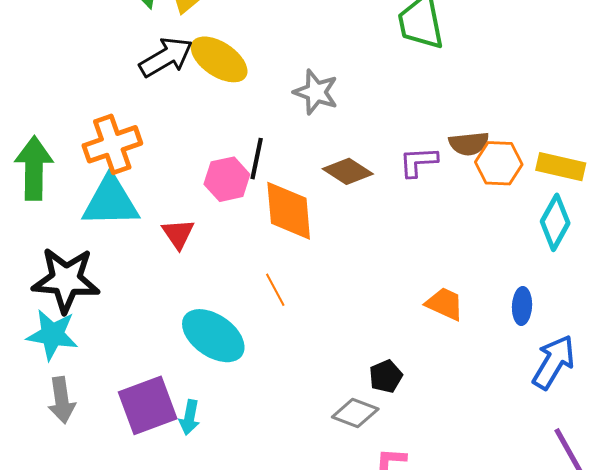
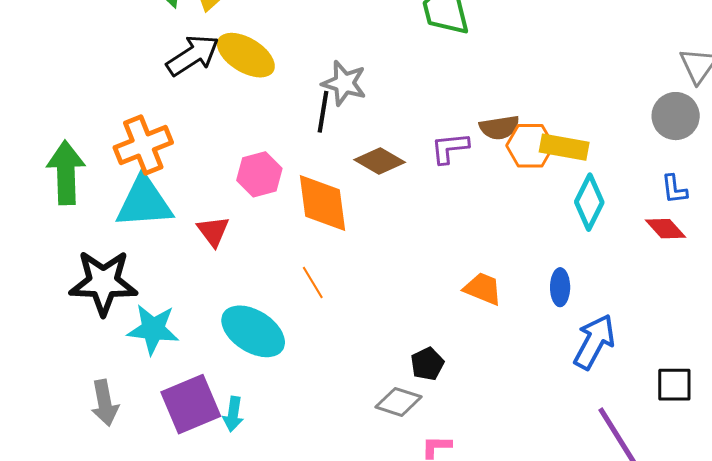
black line: (257, 159) -> (323, 112), moved
yellow rectangle: (561, 167) -> (564, 147), moved
cyan star: (52, 335) -> (153, 329), moved

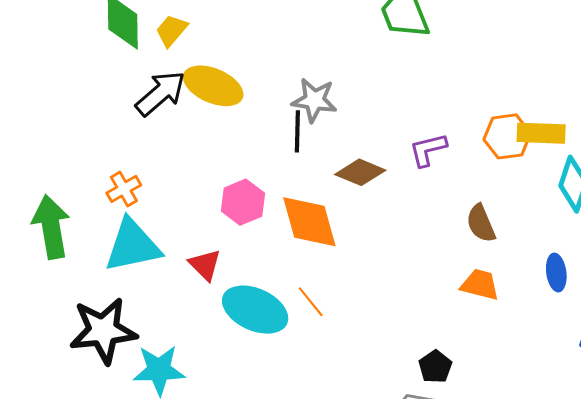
brown semicircle: (499, 127) -> (481, 223), moved, turned 84
orange cross: (143, 145) -> (124, 189), size x0.6
cyan ellipse: (253, 331) -> (255, 310), moved

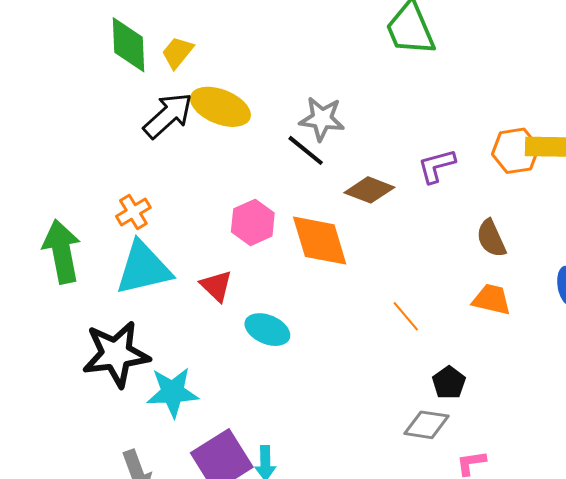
black line: (297, 131) -> (306, 150), turned -51
orange line: (311, 302) -> (406, 316), moved
cyan ellipse: (255, 310) -> (267, 330), size x0.7

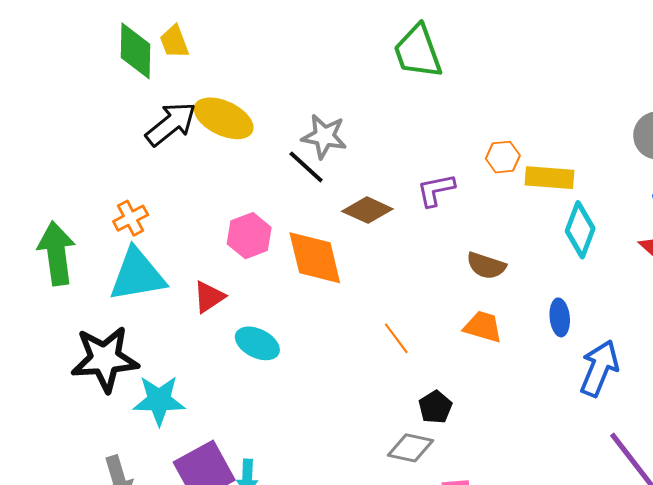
yellow trapezoid: (177, 52) -> (174, 42), moved, turned -63
orange hexagon: (515, 151) -> (503, 157), moved, size x0.7
brown semicircle: (491, 238) -> (486, 266), turned -51
red triangle: (216, 286) -> (209, 297), turned 39

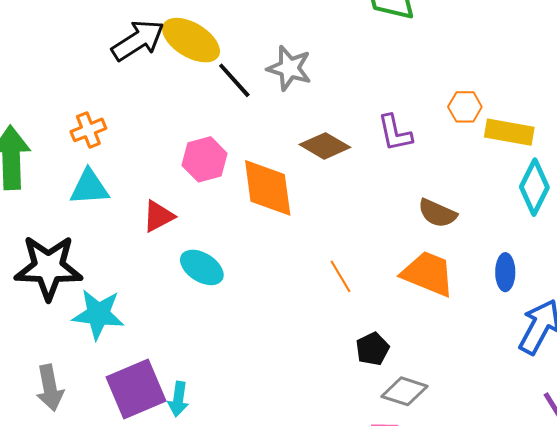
black line: (306, 167) -> (234, 80), moved
purple L-shape: (436, 190) -> (395, 133), turned -96
cyan triangle: (137, 275) -> (89, 187), size x0.7
orange trapezoid: (483, 327) -> (428, 274), size x1.4
gray diamond: (411, 448) -> (404, 391), moved

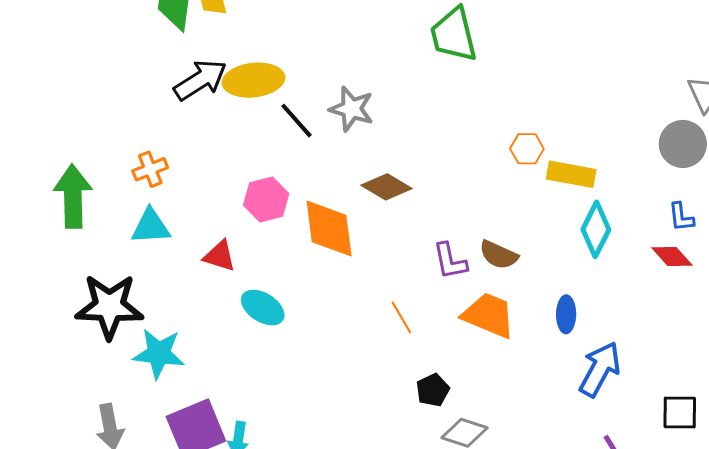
yellow ellipse: (191, 40) -> (253, 80), turned -38
purple L-shape: (395, 133) -> (450, 261), moved
red triangle: (158, 216) -> (220, 256), turned 45

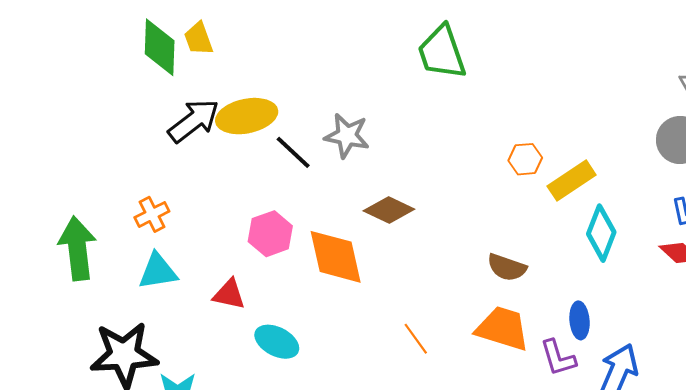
yellow rectangle: (571, 174) -> (572, 181), turned -39
purple L-shape: (450, 261) -> (558, 358), moved

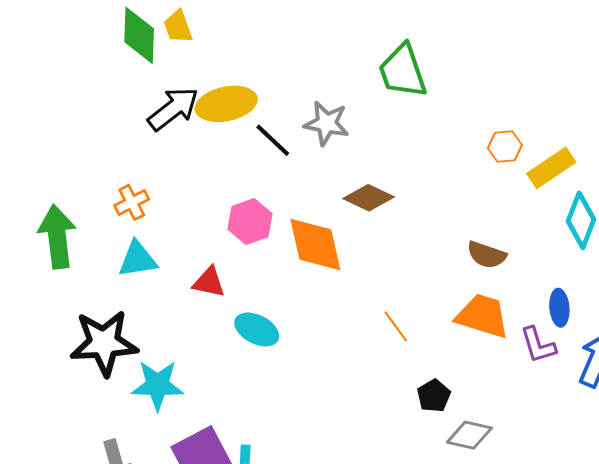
green trapezoid: (442, 52) -> (403, 71), moved

